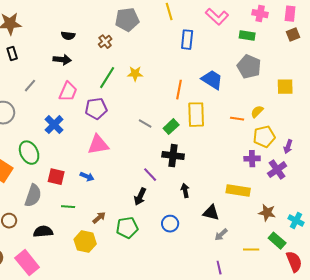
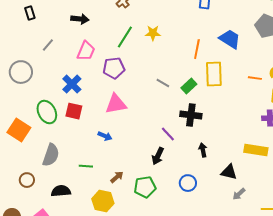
red square: (56, 177) -> (74, 111), moved

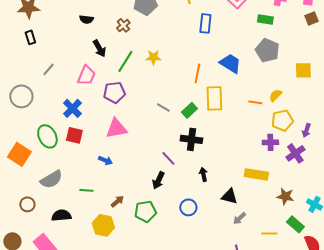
black arrow: (80, 19) -> (99, 48), moved, turned 54
gray semicircle: (51, 155) -> (51, 179), turned 40

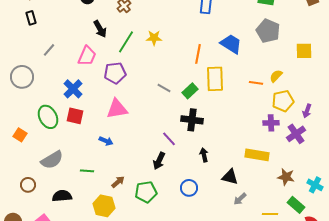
orange square: (19, 154) -> (20, 135), size x0.6

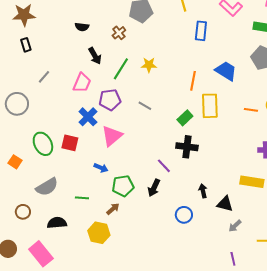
gray line: (164, 88) -> (145, 106), moved
blue cross: (73, 89) -> (88, 117), moved
pink triangle: (117, 109) -> (112, 136), turned -30
black arrow: (204, 155) -> (203, 191), moved
green pentagon: (146, 192) -> (123, 186), moved

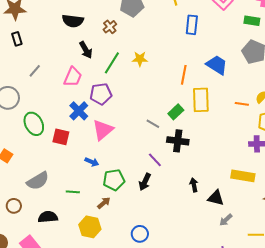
black semicircle: (82, 27) -> (73, 21), size x1.5
gray line: (145, 106) -> (153, 124), moved
green ellipse: (43, 144) -> (34, 124), moved
blue circle: (184, 215) -> (140, 234), moved

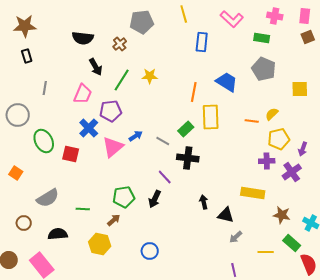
gray line: (35, 71) -> (45, 88), turned -32
blue arrow: (92, 162) -> (136, 136), moved, turned -56

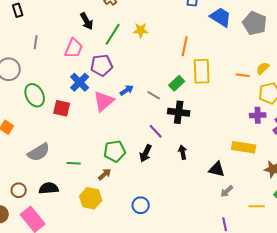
blue trapezoid: (227, 82) -> (221, 17), moved
black arrow: (204, 202) -> (183, 152), moved
brown circle: (24, 223) -> (19, 190), moved

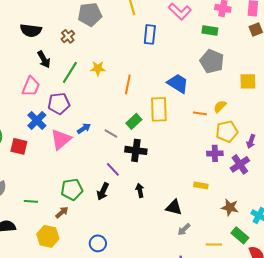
blue trapezoid: (221, 17) -> (178, 83), moved
orange line: (185, 46) -> (128, 84), moved
yellow rectangle: (244, 147) -> (201, 185), size x0.6

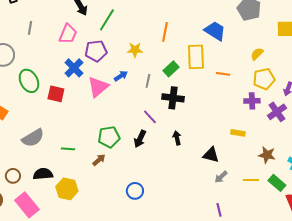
yellow star: (98, 68) -> (135, 50), moved
orange line: (200, 113) -> (223, 74), moved
gray line: (111, 133) -> (148, 81), turned 72
yellow hexagon: (48, 236) -> (67, 189), moved
yellow line: (214, 244) -> (251, 180), moved

